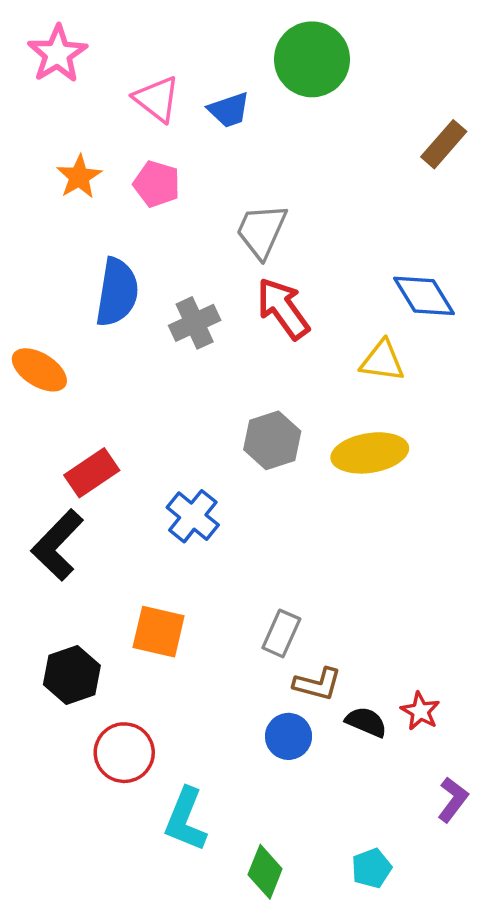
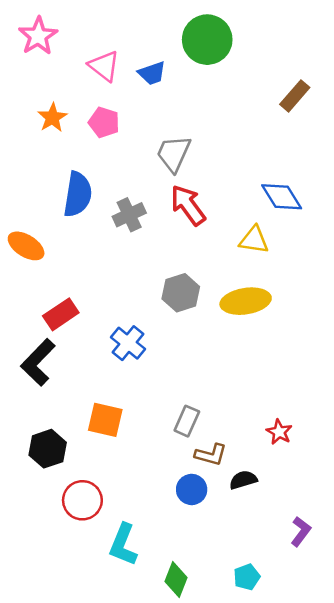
red star: (420, 711) -> (279, 432), moved
black semicircle: (366, 722) -> (243, 480), turned -40

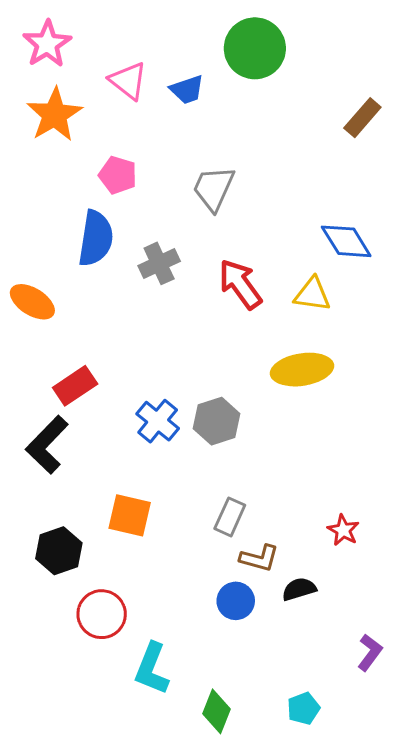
orange star: (52, 118) -> (54, 115), moved, size x1.5
pink pentagon: (104, 122) -> (118, 175), moved
red arrow: (188, 205) -> (240, 284), moved
gray hexagon: (181, 293) -> (217, 421), moved

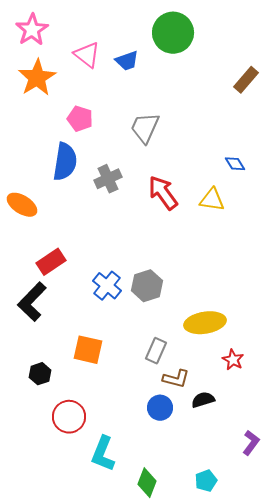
blue diamond: (346, 241) -> (235, 164), size x0.6
yellow ellipse: (302, 370) -> (205, 323), moved
black hexagon: (59, 551) -> (40, 374), size x0.7

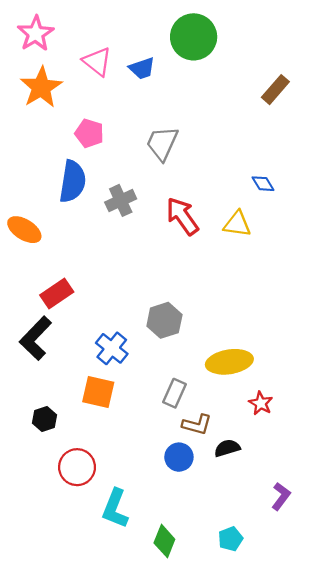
blue cross: (107, 286) -> (112, 348), moved

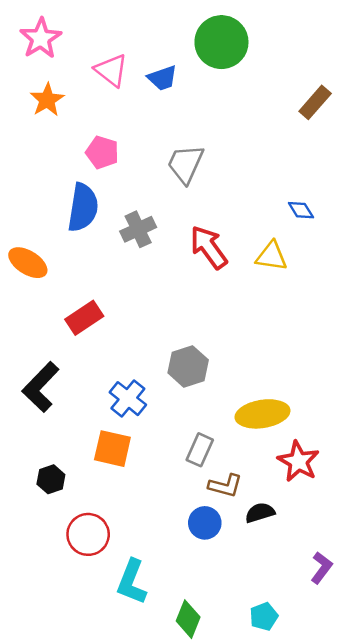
orange star: (41, 87) -> (47, 100), size x0.7
red rectangle: (57, 293) -> (84, 318), moved
red star: (261, 403) -> (298, 461), size x1.5

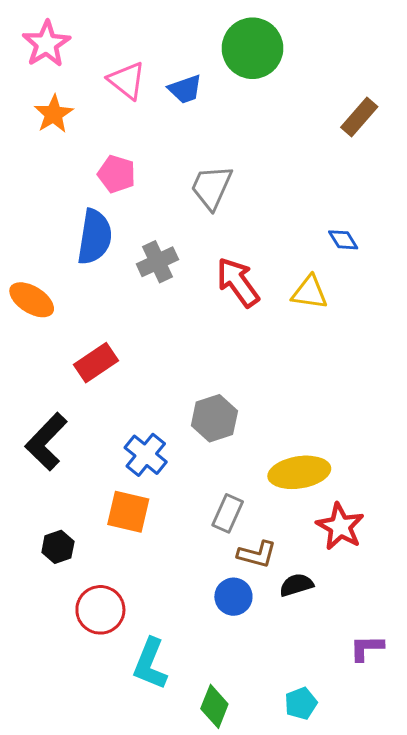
purple L-shape: (321, 568) -> (367, 648), turned -128

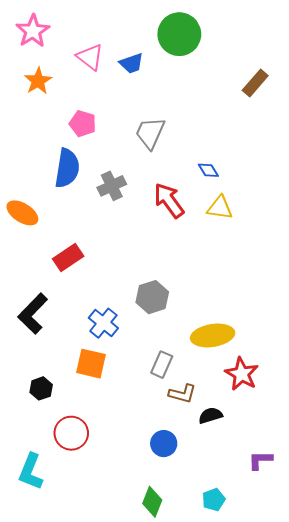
blue diamond: (343, 240) -> (208, 170), moved
blue circle: (233, 597) -> (164, 444), moved
cyan L-shape: (150, 664) -> (31, 472), moved

